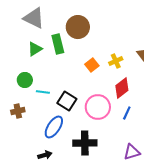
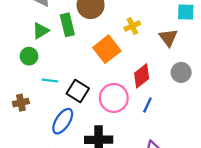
yellow cross: (116, 61) -> (132, 26), moved
orange square: (92, 65) -> (107, 49), size x1.6
green circle: (25, 80) -> (29, 56), moved

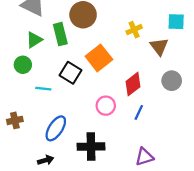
yellow cross: (132, 26) -> (134, 30), moved
black square: (78, 91) -> (71, 73), moved
pink circle: (114, 98) -> (106, 106), size x0.7
brown cross: (21, 103) -> (15, 120), moved

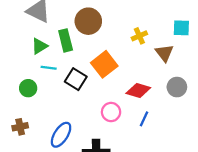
green circle: (23, 65) -> (28, 88), moved
red diamond: (133, 84) -> (138, 90), turned 55
cyan line: (43, 89) -> (49, 68), moved

